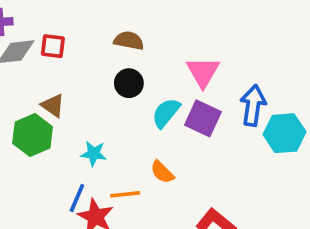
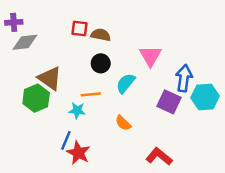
red square: (53, 46) -> (80, 29), moved
brown triangle: (53, 105) -> (50, 78), size x1.5
purple square: (203, 118) -> (169, 102), moved
orange line: (125, 194) -> (91, 94), moved

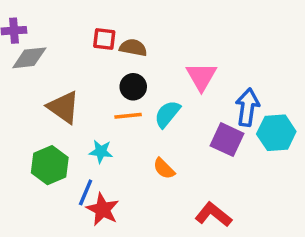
orange line: (91, 94) -> (128, 116), moved
green hexagon: (36, 98) -> (50, 165), moved

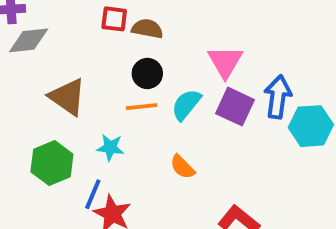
purple square: (227, 140) -> (235, 107), moved

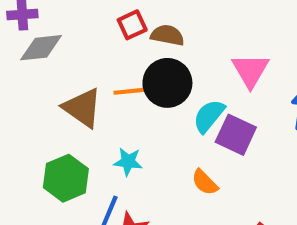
red square: (114, 19) -> (132, 25), turned -32
black circle: (147, 73) -> (167, 83), size x1.5
orange line: (141, 107) -> (130, 91), moved
purple square: (235, 107) -> (236, 135), moved

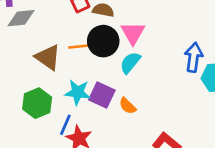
pink triangle: (250, 70) -> (133, 33), moved
purple square: (236, 135) -> (102, 95), moved
cyan star: (128, 162) -> (78, 92), size x1.4

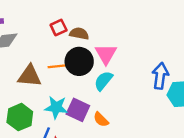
brown triangle: (48, 57) -> (30, 76), turned -30

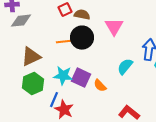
pink triangle: (106, 54) -> (114, 27), moved
brown triangle: (30, 76) -> (31, 57), moved, turned -30
cyan semicircle: (103, 81) -> (125, 67), moved

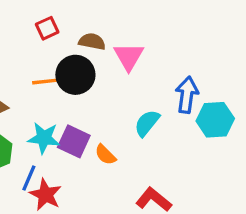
brown semicircle: (82, 15) -> (92, 42), moved

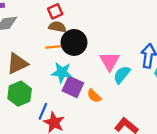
brown semicircle: (92, 42) -> (57, 27), moved
pink triangle: (129, 57) -> (110, 61), moved
cyan star: (44, 138) -> (62, 72), moved

